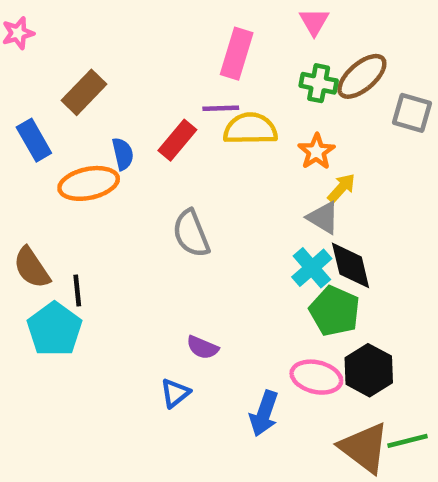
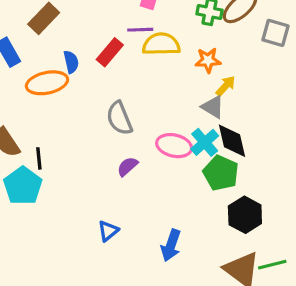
orange star: (316, 152) -> (208, 60), turned 30
purple semicircle: (202, 347) -> (127, 166), moved, turned 115
pink ellipse: (316, 377) -> (174, 146), moved

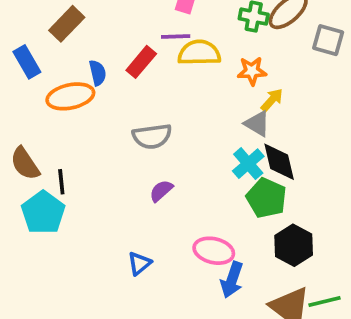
gray semicircle: (119, 118) -> (152, 136), turned -76
pink ellipse: (174, 146) -> (214, 251), moved
blue arrow: (171, 245) -> (232, 280), moved

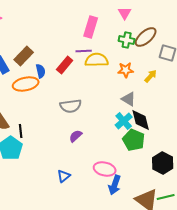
brown rectangle: (67, 24) -> (24, 56), moved
yellow arrow: (272, 100) -> (151, 76), moved
black hexagon: (294, 245) -> (163, 163), moved

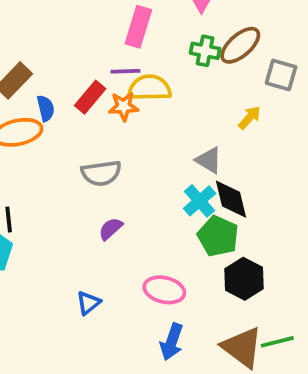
orange star: (126, 70) -> (124, 106), moved
black hexagon: (163, 163) -> (244, 279), moved
blue arrow: (115, 185) -> (172, 342), moved

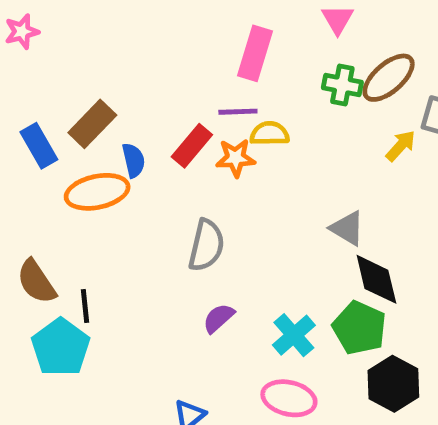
yellow semicircle: (149, 88) -> (270, 134), size x0.7
yellow arrow: (250, 118) -> (401, 146), moved
gray semicircle: (101, 173) -> (206, 245), turned -69
cyan cross: (200, 201) -> (294, 335), moved

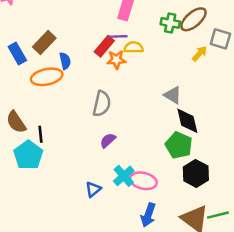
red rectangle: (192, 146) -> (104, 46), moved
cyan cross: (294, 335) -> (124, 176), moved

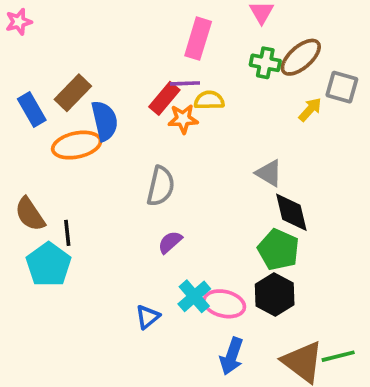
blue semicircle: (65, 61) -> (105, 121), size x1.5
black hexagon: (196, 173) -> (275, 294), moved

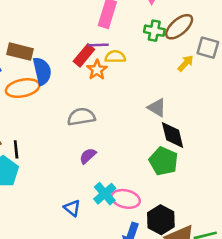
brown rectangle: (73, 93) -> (20, 52), turned 60
orange star: (183, 119) -> (97, 70), turned -30
gray semicircle: (161, 186) -> (81, 117), turned -112
black hexagon: (275, 294) -> (161, 220), moved
blue triangle: (148, 317) -> (72, 208), turned -42

